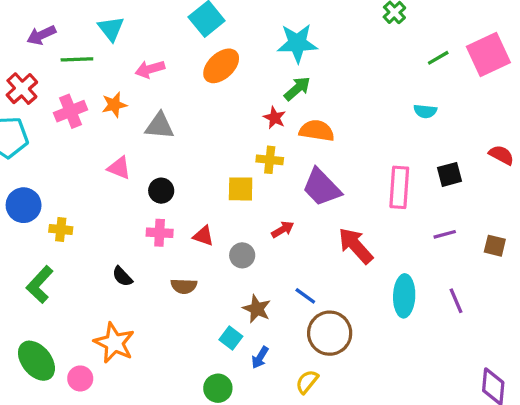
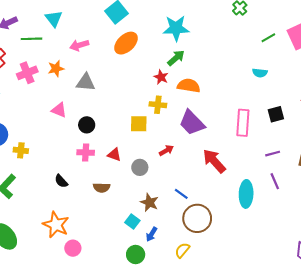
purple line: (456, 301) -> (275, 181), moved
pink circle: (80, 378) -> (73, 248), moved
green circle: (218, 388) -> (136, 254), moved

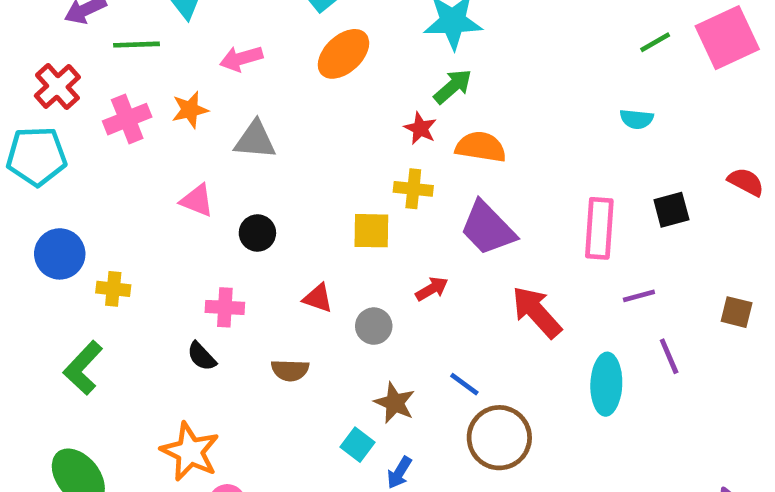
pink cross: (86, 152) -> (225, 307), moved
purple line: (273, 154) -> (639, 296), moved

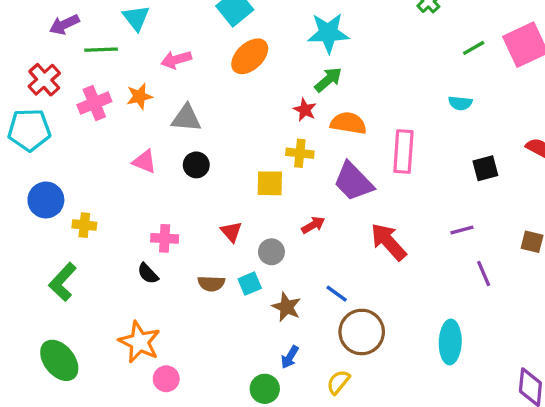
pink rectangle: (599, 228) -> (403, 152), moved
black circle: (257, 233) -> (196, 165), moved
red triangle: (318, 298) -> (231, 232), turned 30
cyan ellipse: (606, 384) -> (450, 342), moved
cyan square: (357, 445) -> (250, 284), moved, turned 30

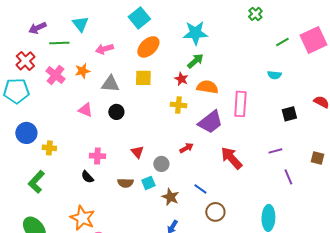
pink cross: (94, 103) -> (55, 75), turned -30
purple trapezoid: (353, 182) -> (210, 122), turned -84
yellow square: (270, 183) -> (143, 78), moved
brown circle: (362, 332) -> (215, 212), size x0.7

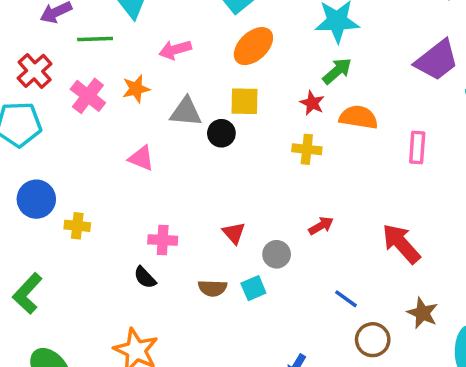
pink rectangle: (240, 104) -> (417, 147), size x0.7
black circle: (116, 112) -> (221, 133), moved
purple trapezoid: (210, 122) -> (437, 60), moved
green L-shape: (36, 182) -> (27, 293), moved
brown star: (170, 197) -> (423, 313), moved

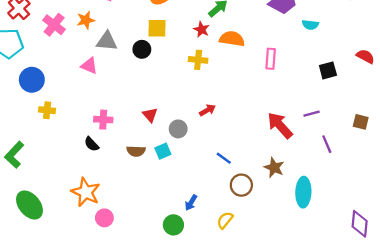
gray triangle: (186, 112) -> (107, 41), moved
blue circle: (36, 199) -> (32, 80), moved
red arrow: (401, 244) -> (280, 125), moved

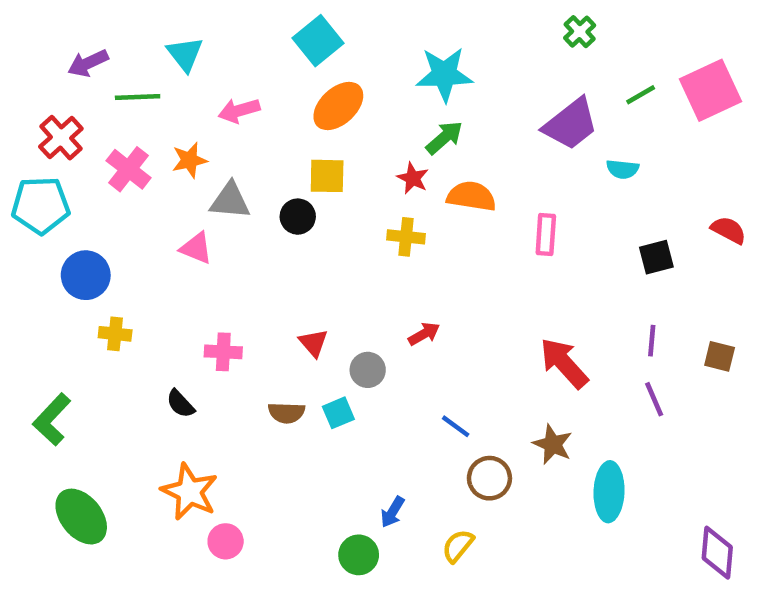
purple line: (312, 114) -> (652, 341), moved, turned -70
black semicircle: (92, 144) -> (180, 404), moved

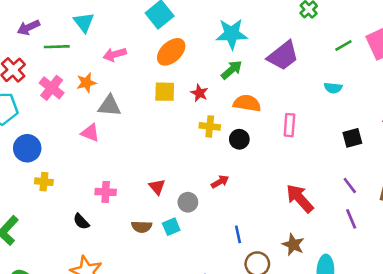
purple trapezoid: (571, 124) -> (283, 56), moved
red star: (413, 178) -> (199, 93), moved
black circle: (298, 217) -> (239, 139), moved
purple line: (652, 341) -> (350, 186), turned -42
blue line: (456, 426) -> (238, 234), turned 42

